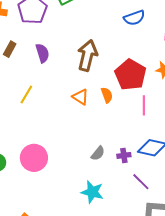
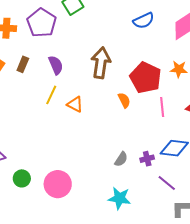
yellow line: (26, 95) -> (51, 95), moved
orange triangle: (80, 97) -> (75, 104), moved
pink circle: (34, 158) -> (58, 184), moved

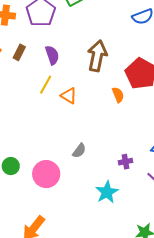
gray semicircle: (121, 159) -> (79, 151), moved
purple cross: (147, 159) -> (126, 162), moved
cyan star: (119, 198) -> (107, 192), turned 30

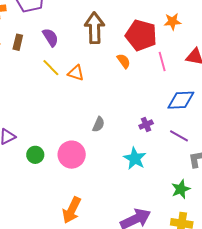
yellow line: (46, 85) -> (51, 68), turned -60

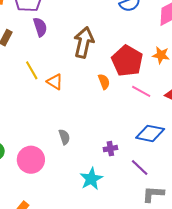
purple semicircle: (50, 37) -> (40, 27), moved
pink line: (162, 62) -> (141, 91), turned -60
gray semicircle: (99, 124) -> (64, 137), turned -56

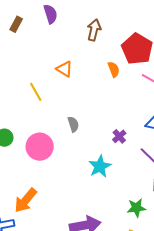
brown arrow: (84, 42) -> (94, 30), size x0.7
yellow line: (32, 70) -> (36, 92), moved
purple cross: (110, 149) -> (119, 136), turned -32

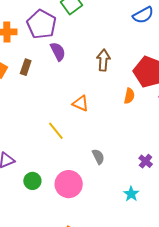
orange semicircle: (114, 69) -> (129, 96), turned 42
cyan star: (100, 166) -> (131, 194), size x0.7

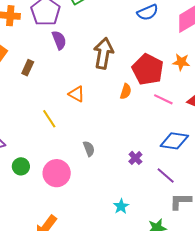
brown arrow: (103, 60) -> (104, 53), size x1.4
brown rectangle: (26, 67) -> (28, 68), moved
cyan star: (131, 194) -> (121, 206), moved

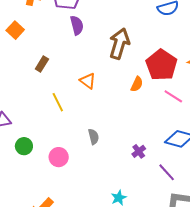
brown rectangle: (28, 68) -> (42, 64), moved
pink circle: (57, 173) -> (59, 157), size x0.7

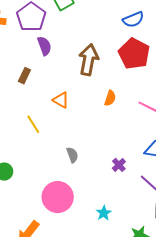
brown rectangle: (42, 64) -> (24, 76), moved
red pentagon: (161, 65) -> (134, 54), moved
pink circle: (59, 157) -> (58, 197), moved, size x1.6

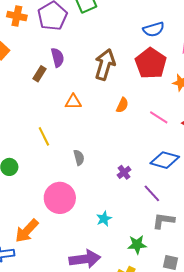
purple semicircle: (44, 46) -> (57, 57), moved
orange triangle: (61, 100) -> (73, 102), turned -36
yellow line: (33, 124) -> (44, 136), moved

